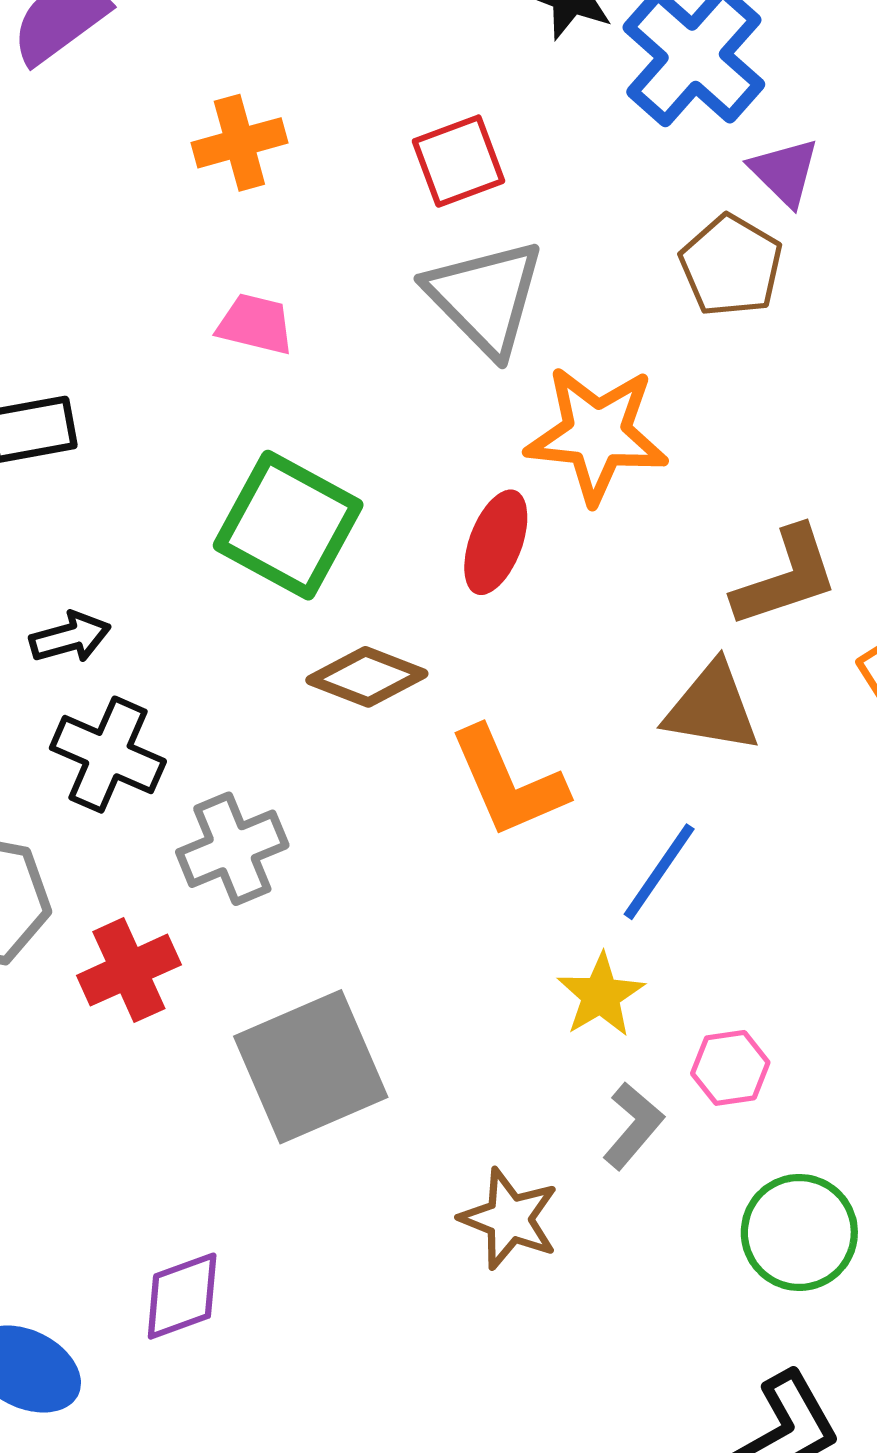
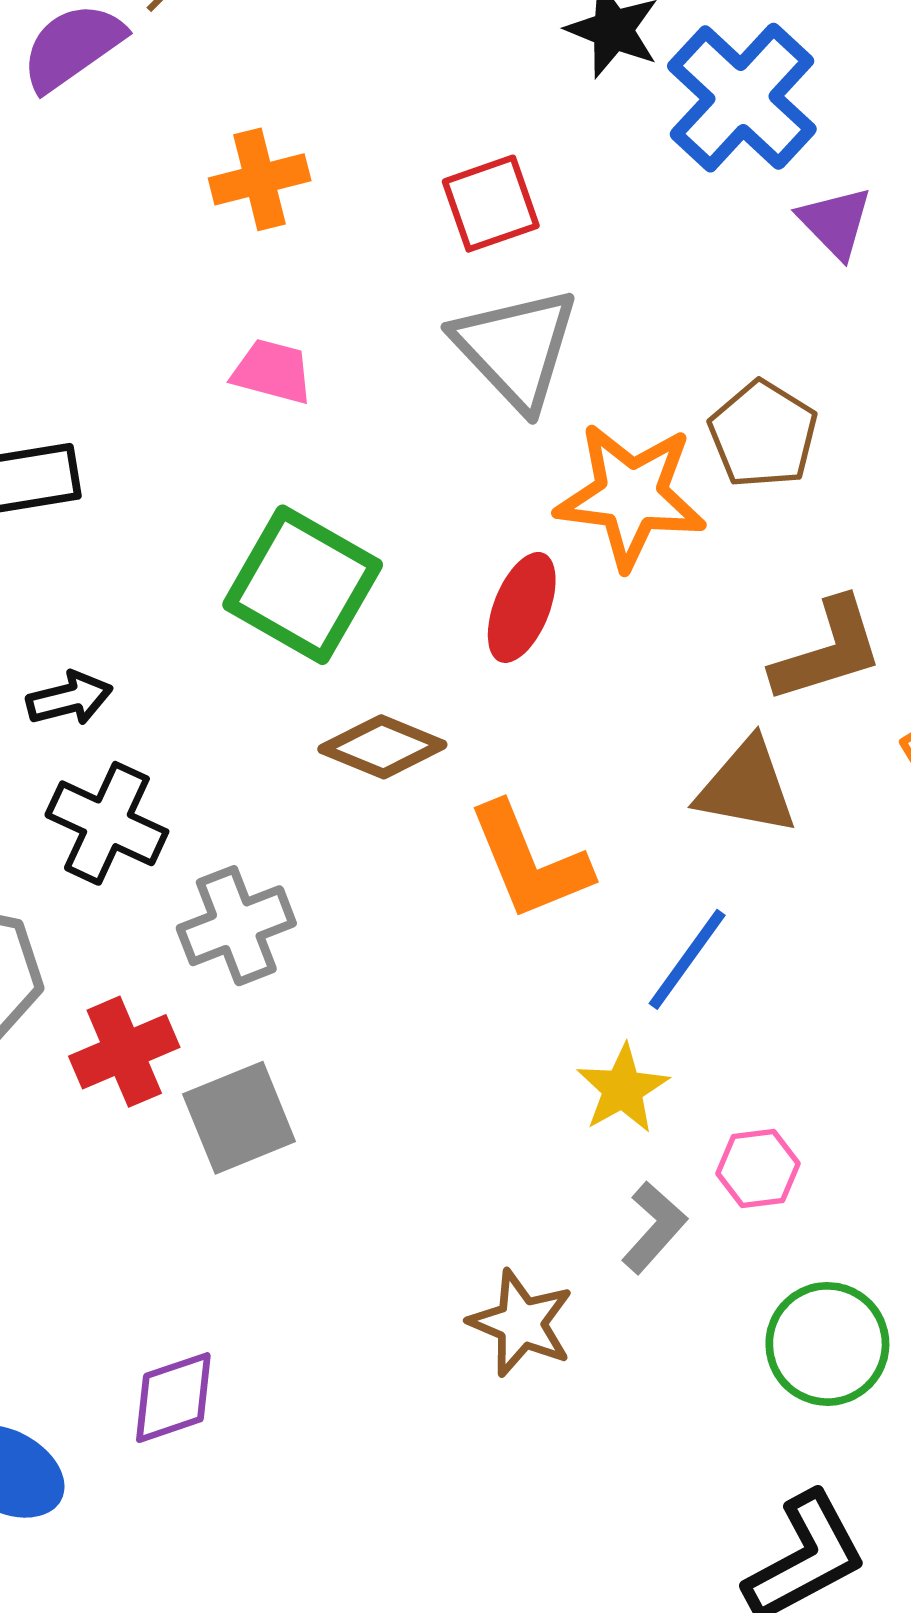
brown pentagon: (731, 266) -> (763, 434), moved
gray square: (311, 1067) -> (239, 1118), moved, size x0.7

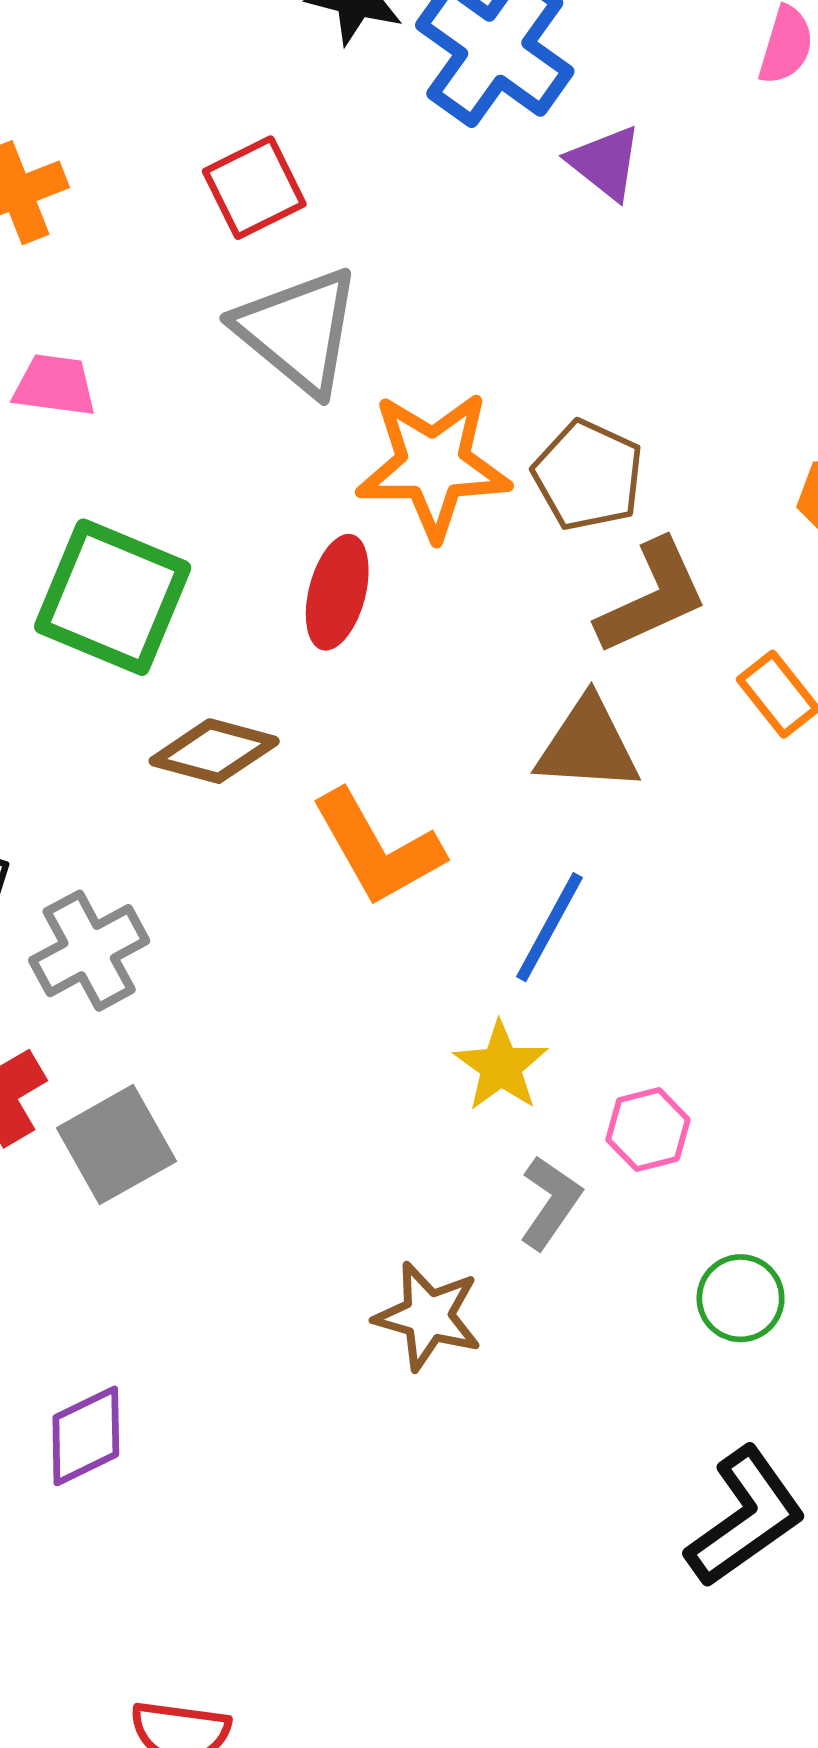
brown pentagon: (763, 434) -> (588, 475), moved
green circle: (827, 1344) -> (741, 1298), size x0.7

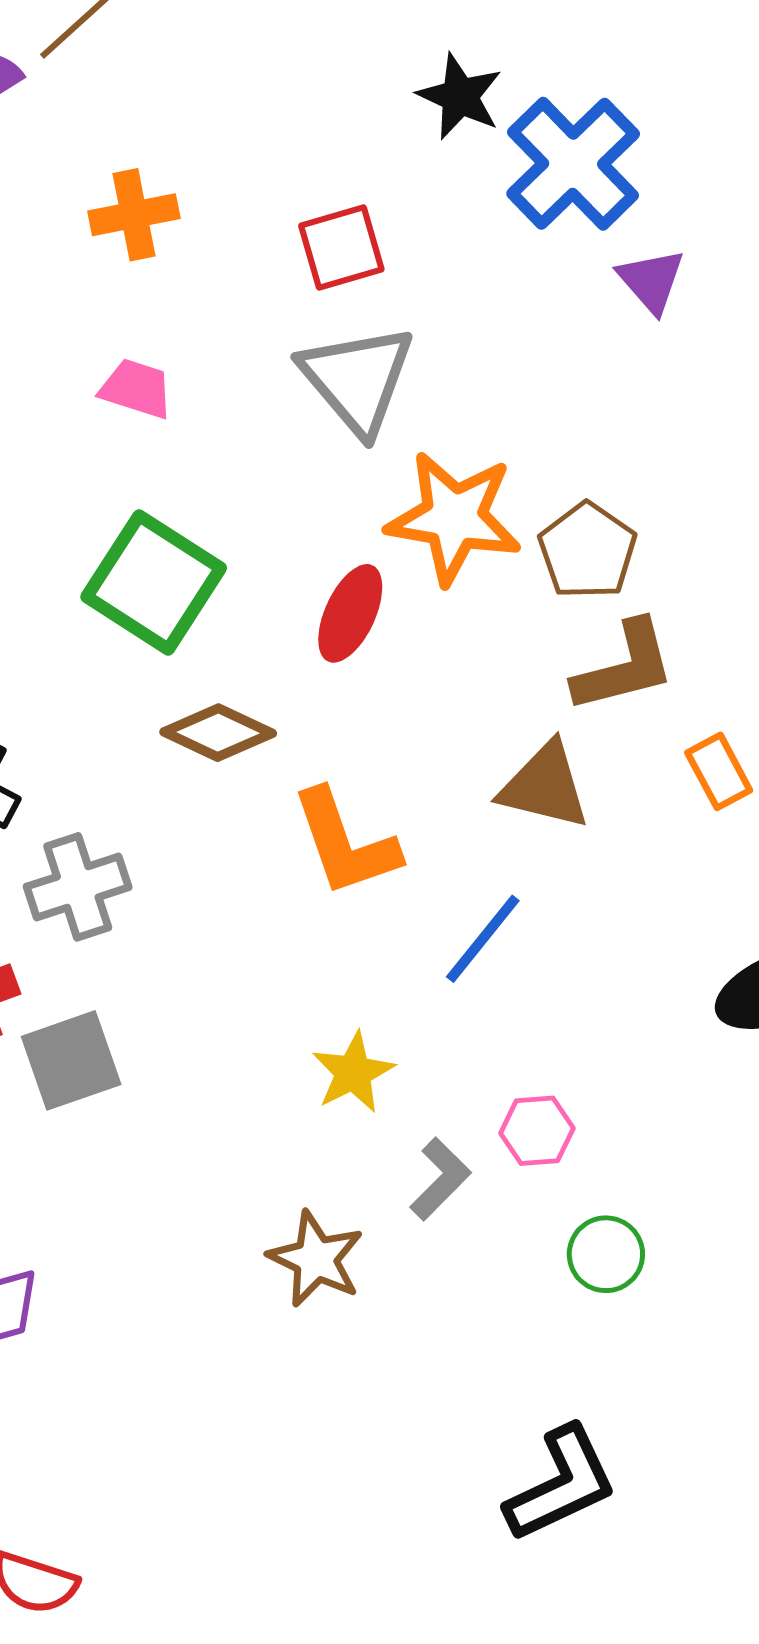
yellow star: (501, 1066) -> (353, 1073), moved
green circle: (741, 1298) -> (606, 1254), moved

